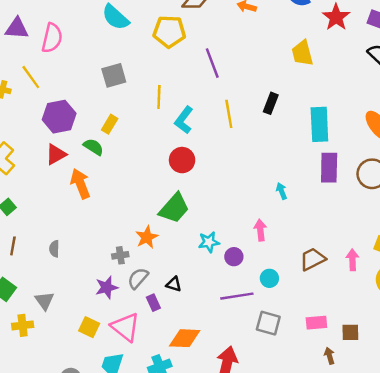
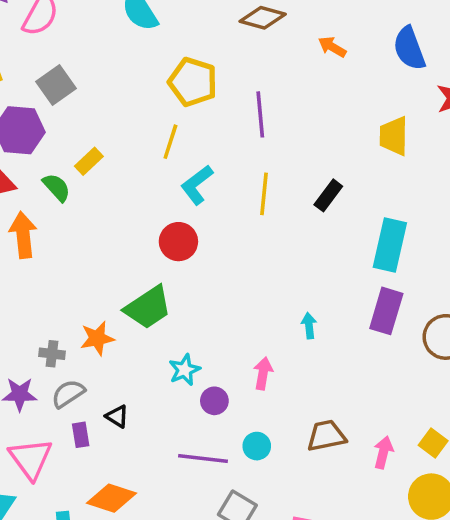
yellow pentagon: (169, 32) -> (193, 82), moved
gray square: (114, 75) -> (56, 85), moved, turned -35
cyan star: (209, 242) -> (184, 370), turned -30

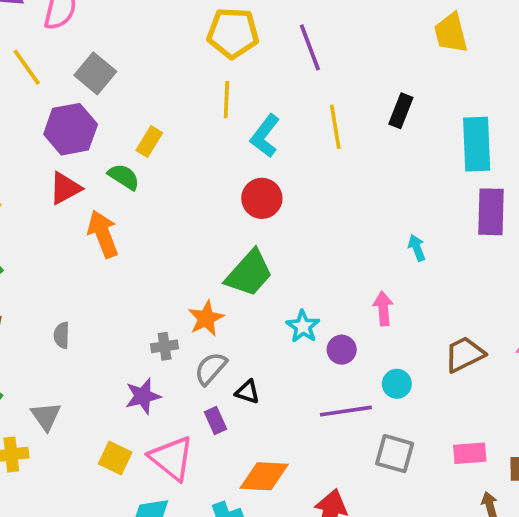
gray semicircle: (68, 394) -> (211, 368), moved

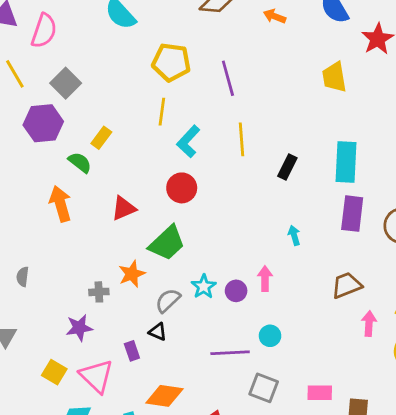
black rectangle: (401, 111) -> (287, 167), moved
red triangle: (65, 188) -> (124, 208), moved
purple circle: (342, 350) -> (236, 291), moved
brown trapezoid: (464, 354) -> (347, 285), moved
gray semicircle: (211, 368) -> (168, 301), moved

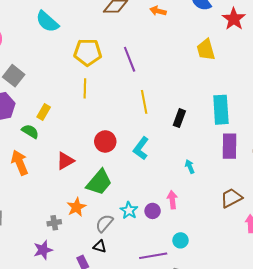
cyan L-shape: (188, 141) -> (141, 148), moved

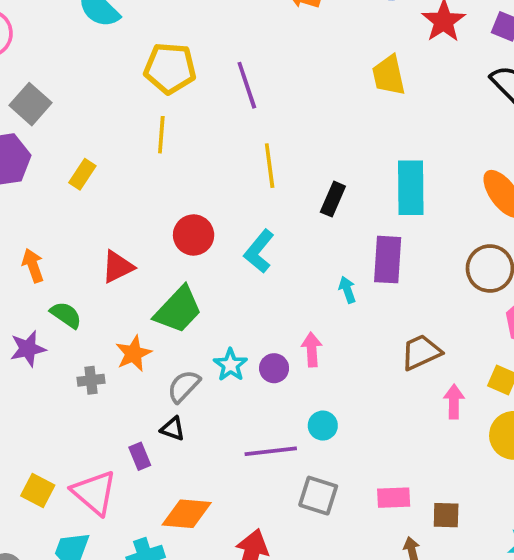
green semicircle: (30, 131) -> (66, 315), moved
purple rectangle: (230, 146) -> (388, 260), moved
orange arrow: (20, 163) -> (33, 266), size x0.7
purple star: (43, 250) -> (28, 349), moved

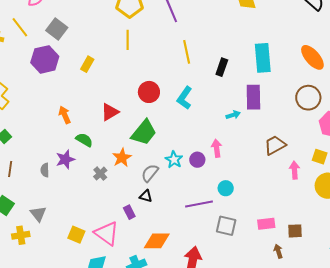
cyan arrow: (347, 290) -> (233, 115), turned 96
gray cross: (91, 380) -> (100, 174), turned -32

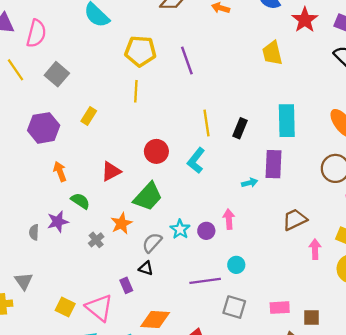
yellow line: (187, 52) -> (206, 123), moved
purple hexagon: (45, 59) -> (44, 128), moved

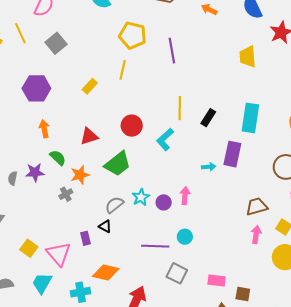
yellow rectangle: (89, 116) -> (90, 86), moved
brown trapezoid: (295, 220) -> (257, 206), moved
orange star: (121, 223) -> (80, 175), moved

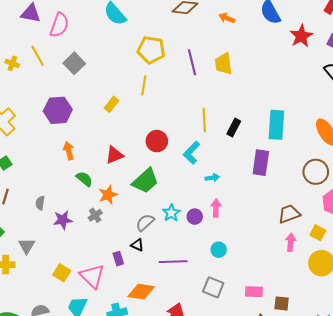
yellow trapezoid: (248, 57) -> (224, 64), moved
cyan arrow: (209, 167) -> (212, 178), moved
purple star: (35, 172) -> (63, 220), moved
purple line: (155, 246) -> (173, 262), moved

